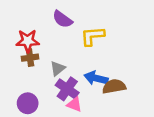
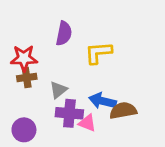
purple semicircle: (62, 19) -> (64, 33), turned -115
purple cross: (67, 89) -> (69, 113), turned -30
pink triangle: (74, 104) -> (87, 123), moved

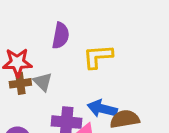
gray triangle: (58, 90) -> (43, 82), moved, turned -36

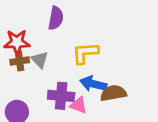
yellow L-shape: (98, 57) -> (85, 53), moved

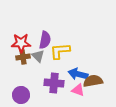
purple semicircle: (56, 18) -> (45, 40), moved
yellow L-shape: (85, 53) -> (60, 51), moved
pink triangle: (79, 105) -> (78, 90), moved

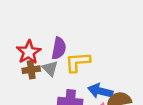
red star: (21, 43) -> (29, 52), turned -30

